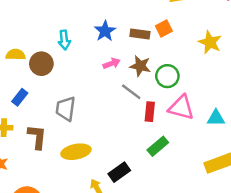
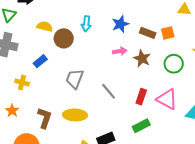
green circle: (167, 76) -> (174, 64), moved
gray line: (131, 92) -> (109, 91), moved
brown L-shape: (37, 137) -> (45, 118), moved

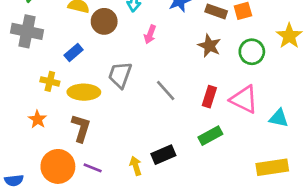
pink arrow: (120, 51) -> (150, 34), moved, turned 120
yellow ellipse: (75, 115) -> (84, 92), moved

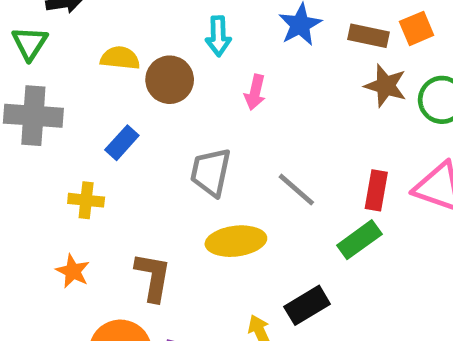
brown star: (209, 46) -> (386, 86), moved
yellow ellipse: (84, 92) -> (236, 241), moved
green rectangle: (210, 136) -> (359, 240), moved

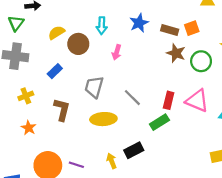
yellow semicircle: (120, 58) -> (56, 33), turned -42
yellow cross: (86, 200) -> (26, 96), moved, turned -32
brown L-shape: (153, 277) -> (62, 110), moved

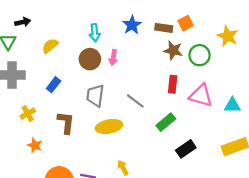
brown circle: (78, 44) -> (90, 59), moved
red rectangle: (169, 100) -> (173, 84), moved
black rectangle: (134, 150) -> (186, 149), moved

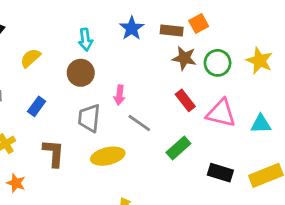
yellow star: (228, 36) -> (259, 61), moved
pink arrow: (113, 57) -> (119, 95), moved
red rectangle: (173, 84) -> (185, 100), turned -42
black rectangle: (186, 149) -> (220, 173), moved, turned 54

